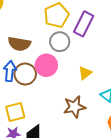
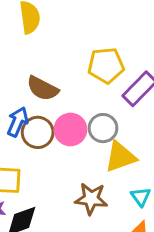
gray circle: (60, 42) -> (103, 128), moved
yellow triangle: (85, 73) -> (120, 157), size x1.6

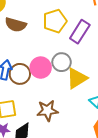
brown semicircle: (43, 88) -> (16, 25), moved
brown star: (91, 199) -> (47, 111), moved

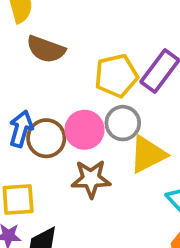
yellow pentagon: (55, 21) -> (116, 76), moved
brown star: (47, 111) -> (91, 179), moved

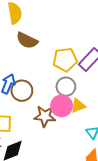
pink circle: (85, 130) -> (62, 106), moved
yellow triangle: (148, 154) -> (78, 106), size x0.7

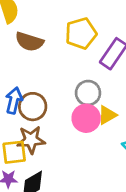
yellow pentagon: (65, 60) -> (81, 33), moved
brown star: (45, 116) -> (31, 140), moved

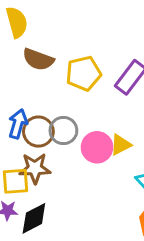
yellow pentagon: (81, 33) -> (84, 73), moved
gray circle: (88, 93) -> (63, 131), moved

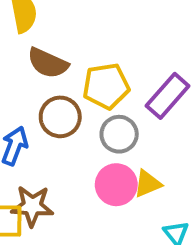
gray circle: (63, 131) -> (119, 134), moved
brown circle: (38, 132) -> (60, 117), moved

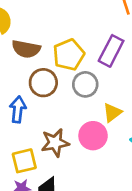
pink circle: (116, 185) -> (93, 136), moved
brown star: (32, 206) -> (55, 143), moved

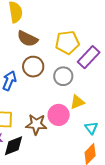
yellow pentagon: (69, 55) -> (67, 42), moved
brown star: (55, 143) -> (36, 124), moved

